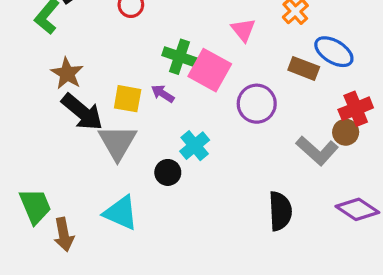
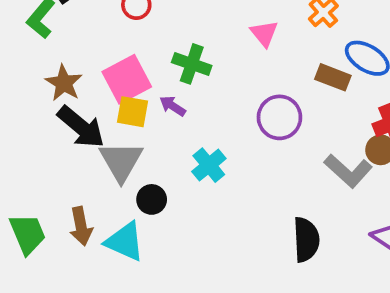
pink square: (210, 70) -> (127, 79), moved, turned 33
black circle: (168, 172) -> (152, 199), moved
brown arrow: (64, 235) -> (81, 226), moved

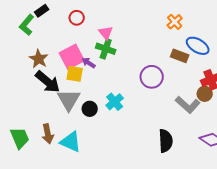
pink triangle: (264, 33) -> (106, 33), moved
purple arrow: (173, 106) -> (89, 63), moved
black circle: (152, 199) -> (90, 109), moved

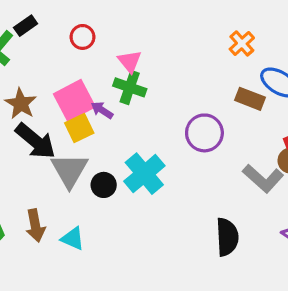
yellow square: (75, 74) -> (79, 128), turned -36
cyan cross: (115, 102) -> (144, 174), size x1.4
cyan triangle: (71, 142) -> (73, 239), size x0.7

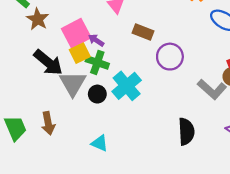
green cross: (130, 87) -> (97, 62), moved
brown rectangle: (250, 99) -> (143, 32), moved
brown star: (21, 104) -> (38, 19), moved
cyan triangle: (73, 239) -> (100, 143), moved

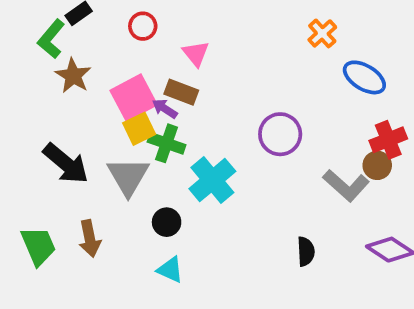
brown rectangle: (143, 32) -> (181, 92), moved
black arrow: (48, 62) -> (66, 164), moved
black circle: (97, 94) -> (167, 222), moved
black semicircle: (186, 132) -> (306, 251), size x0.7

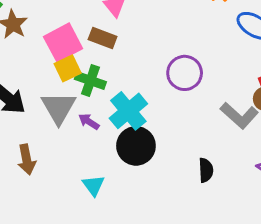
purple arrow: (165, 109) -> (89, 122), moved
black circle: (167, 222) -> (136, 146), moved, size x1.6
cyan triangle: (170, 270) -> (93, 185), turned 30

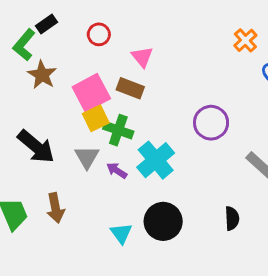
gray triangle: (59, 108) -> (87, 157), size x0.7
black circle: (136, 146) -> (163, 221), moved

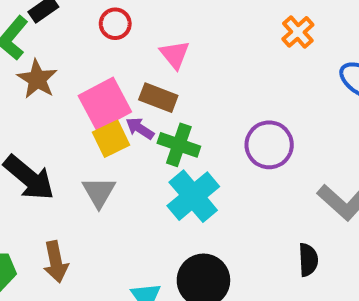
orange cross: (245, 40) -> (298, 32), moved
green cross: (118, 130) -> (179, 145), moved
purple arrow: (117, 171) -> (140, 128), moved
black semicircle: (232, 218) -> (308, 260), moved

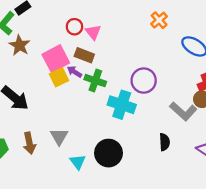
red circle: (115, 24) -> (74, 27), moved
gray triangle: (99, 192) -> (59, 137), moved
cyan cross: (193, 196) -> (122, 105), moved, turned -32

